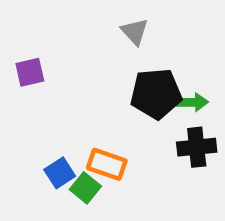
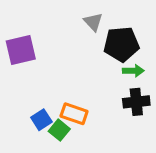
purple square: (30, 72) -> (21, 50), size x1.5
black pentagon: (156, 94) -> (121, 44), moved

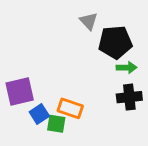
purple square: (21, 50) -> (20, 91), moved
green square: (59, 130) -> (56, 124), turned -30

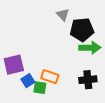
green arrow: (127, 68) -> (90, 48), size x1.5
black cross: (129, 97) -> (88, 80), moved

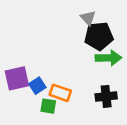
gray triangle: (63, 15) -> (88, 18), moved
blue square: (28, 81) -> (37, 86), moved

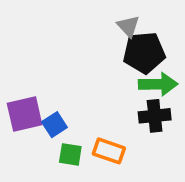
orange rectangle: (60, 93) -> (109, 151), moved
black cross: (106, 96) -> (155, 116), moved

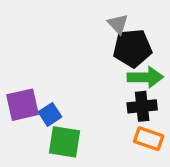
orange rectangle: (109, 151) -> (149, 139), moved
green square: (70, 154) -> (65, 142), size x1.5

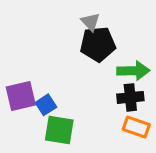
gray triangle: (118, 24) -> (90, 22), moved
black pentagon: (132, 48) -> (98, 44), moved

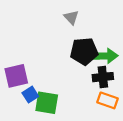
black pentagon: (98, 44) -> (84, 51), moved
blue square: (46, 105) -> (30, 95), moved

